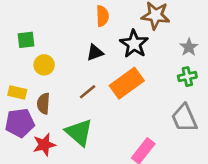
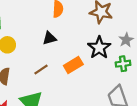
black star: (134, 44) -> (99, 48), moved
orange rectangle: (127, 83) -> (73, 65), size x0.7

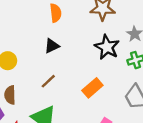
orange rectangle: (73, 65) -> (92, 88), moved

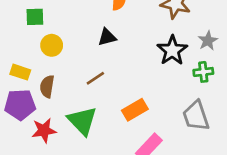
orange rectangle: (92, 88) -> (135, 110), moved

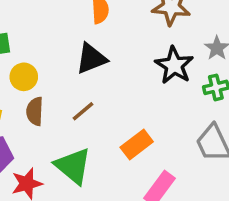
black triangle: (107, 37) -> (91, 59), size x1.4
brown semicircle: (47, 86) -> (35, 111), moved

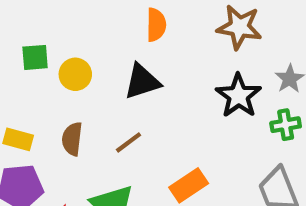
yellow circle: (24, 77) -> (75, 74), moved

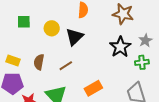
yellow circle: (75, 74) -> (52, 28), moved
black triangle: (142, 82) -> (74, 37), turned -30

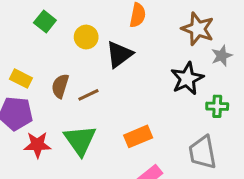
green square: (24, 22) -> (45, 22), turned 32
gray star: (145, 40) -> (222, 56), moved
brown line: (66, 66) -> (88, 95), moved

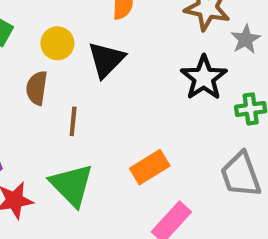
brown semicircle: (60, 86) -> (37, 88), moved
brown line: (88, 95) -> (73, 121), turned -50

